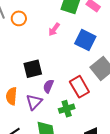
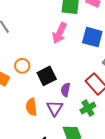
orange circle: (19, 18) -> (22, 66), moved
pink arrow: (54, 29) -> (60, 33), size x1.5

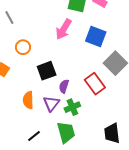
orange circle: (22, 66) -> (23, 47), moved
green cross: (88, 108) -> (72, 107), moved

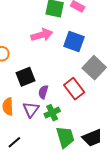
pink arrow: (64, 29) -> (42, 35), turned -135
green trapezoid: (66, 132) -> (65, 137), moved
black trapezoid: (112, 133) -> (92, 138), turned -105

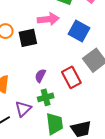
black square: (26, 77) -> (28, 38), moved
purple triangle: (31, 110) -> (23, 109), moved

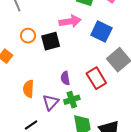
purple semicircle: (40, 76) -> (65, 78), turned -32
purple triangle: (23, 109) -> (51, 102), moved

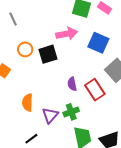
purple semicircle: (65, 78) -> (72, 84), moved

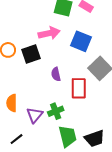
purple semicircle: (72, 84) -> (56, 74), moved
red rectangle: (95, 90) -> (79, 88), turned 35

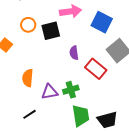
red rectangle: (79, 88) -> (96, 69), turned -55
purple triangle: (35, 115) -> (50, 92), turned 36

